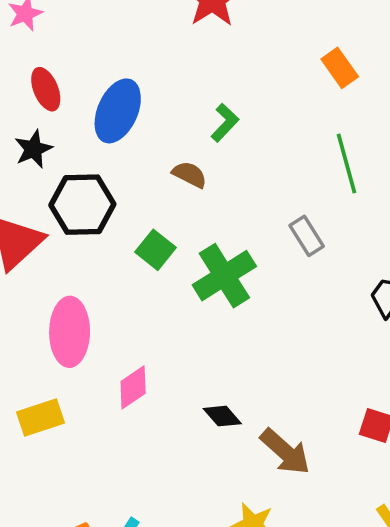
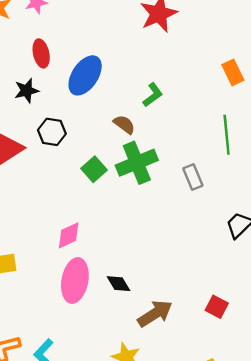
black hexagon: (82, 205) -> (52, 132), size x0.7
green cross: (224, 276) -> (137, 163), moved
pink ellipse: (70, 332) -> (75, 281), moved
pink diamond: (133, 387) -> (69, 235), moved
brown arrow: (285, 452) -> (155, 314), turned -84

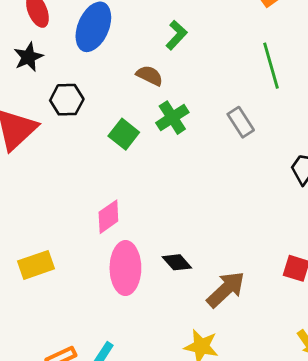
green cross: (137, 163) -> (172, 118), size x0.7

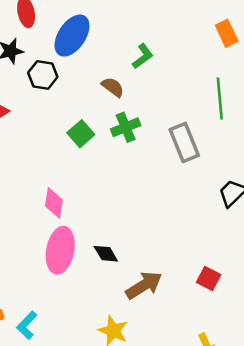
black hexagon: (67, 100) -> (43, 75), moved
gray rectangle: (241, 122) -> (184, 142), size x1.4
pink diamond: (108, 217) -> (54, 203), turned -56

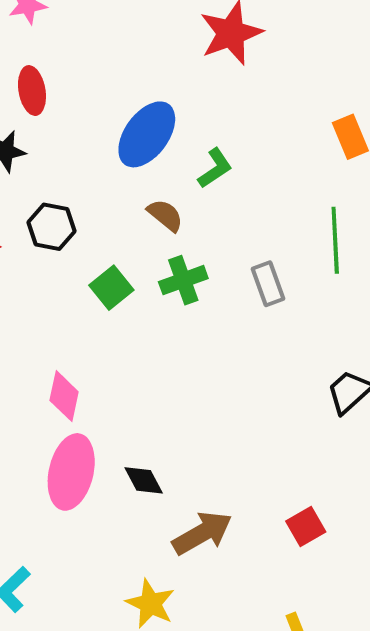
blue ellipse: (72, 36) -> (147, 134), moved
black hexagon: (43, 75) -> (51, 227), moved
gray rectangle: (184, 142) -> (268, 284), moved, size x0.7
red square: (209, 279) -> (306, 526), turned 30

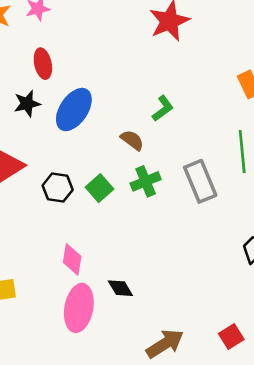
blue ellipse: (147, 134) -> (74, 109), moved
black hexagon: (51, 227) -> (58, 188), moved
gray rectangle: (268, 284) -> (200, 181), size x1.5
black diamond: (144, 480) -> (120, 288), moved

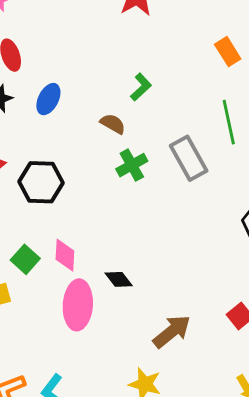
blue ellipse: (74, 109) -> (48, 99), size x0.7
black hexagon: (58, 188) -> (41, 182), size x1.4
green square: (99, 188) -> (25, 259), moved

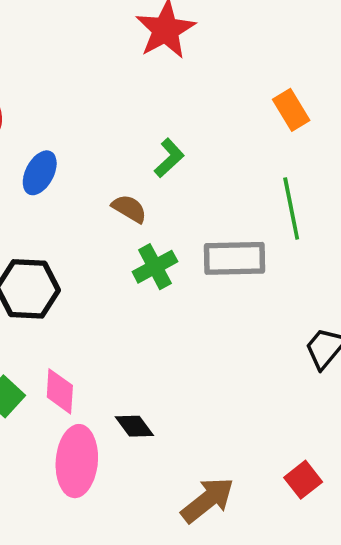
gray rectangle: (189, 158) -> (235, 258), turned -63

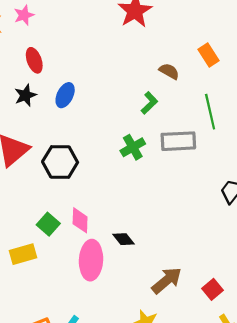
green L-shape: (169, 158) -> (149, 103), moved
brown semicircle: (129, 209) -> (169, 71), moved
red square: (303, 480) -> (212, 289), moved

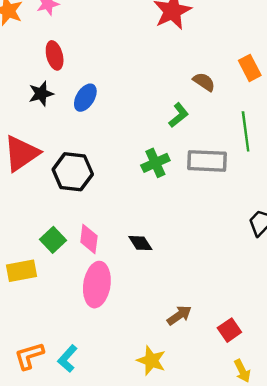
black diamond: (123, 239) -> (140, 243), moved
brown arrow: (167, 280) -> (179, 315), size x0.7

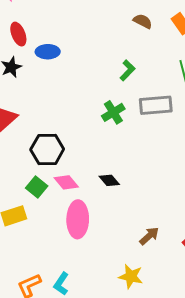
brown semicircle: (204, 82) -> (143, 21), moved
blue ellipse: (85, 98) -> (48, 52), moved, turned 65
black hexagon: (73, 172) -> (47, 149), moved
pink diamond: (89, 239) -> (66, 182), turned -40

